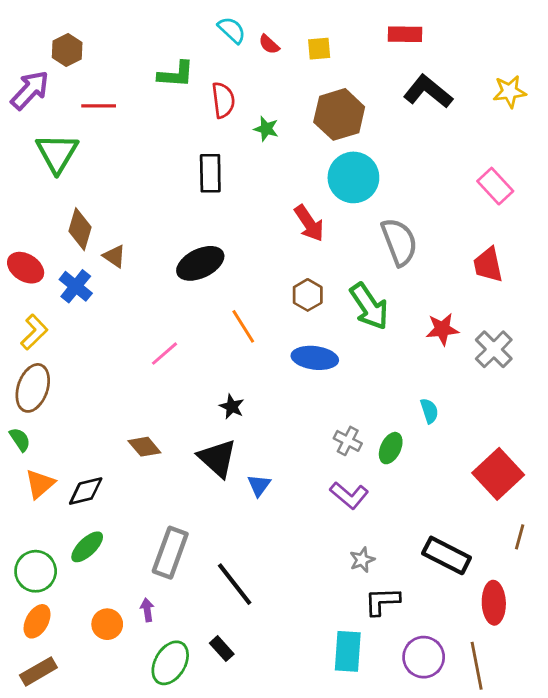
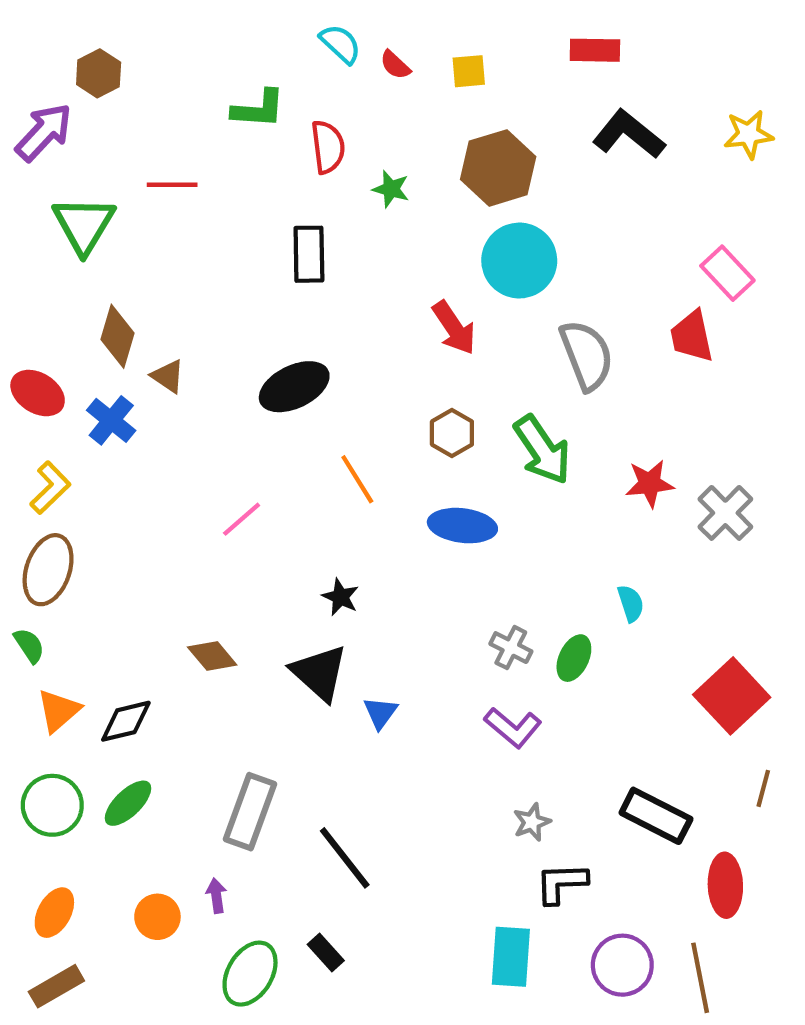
red line: (99, 106) -> (172, 185), moved
red trapezoid: (488, 265) -> (692, 336), moved
green circle: (36, 571) -> (52, 805), moved

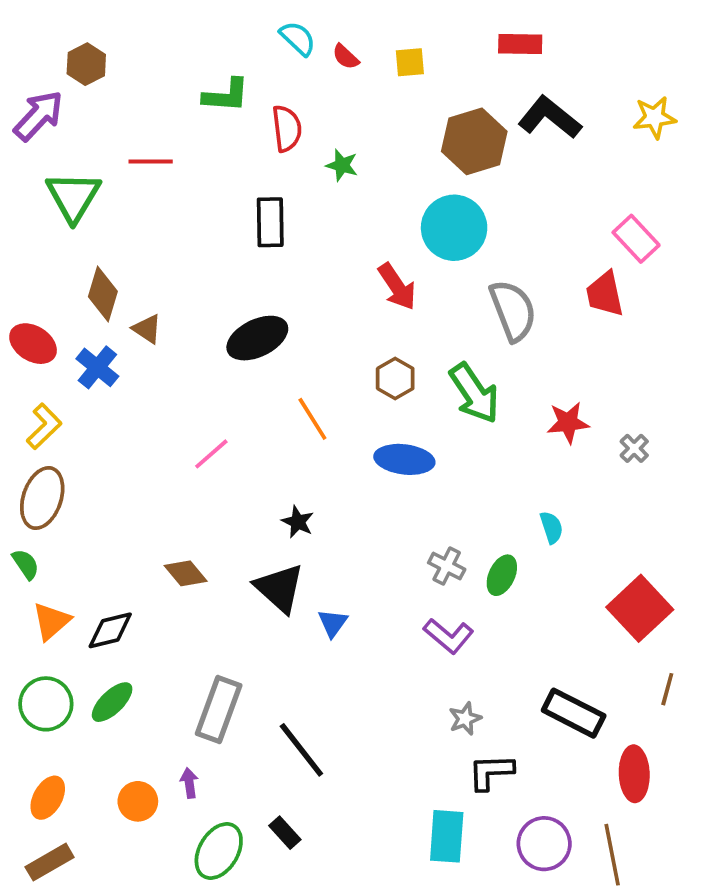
brown hexagon: (498, 168) -> (474, 141), moved
gray cross: (725, 513) -> (634, 448), size x0.6

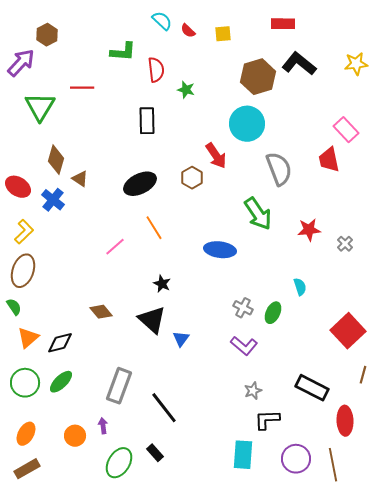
brown hexagon: (395, 379) -> (192, 178), moved
orange line: (312, 419) -> (154, 228), moved

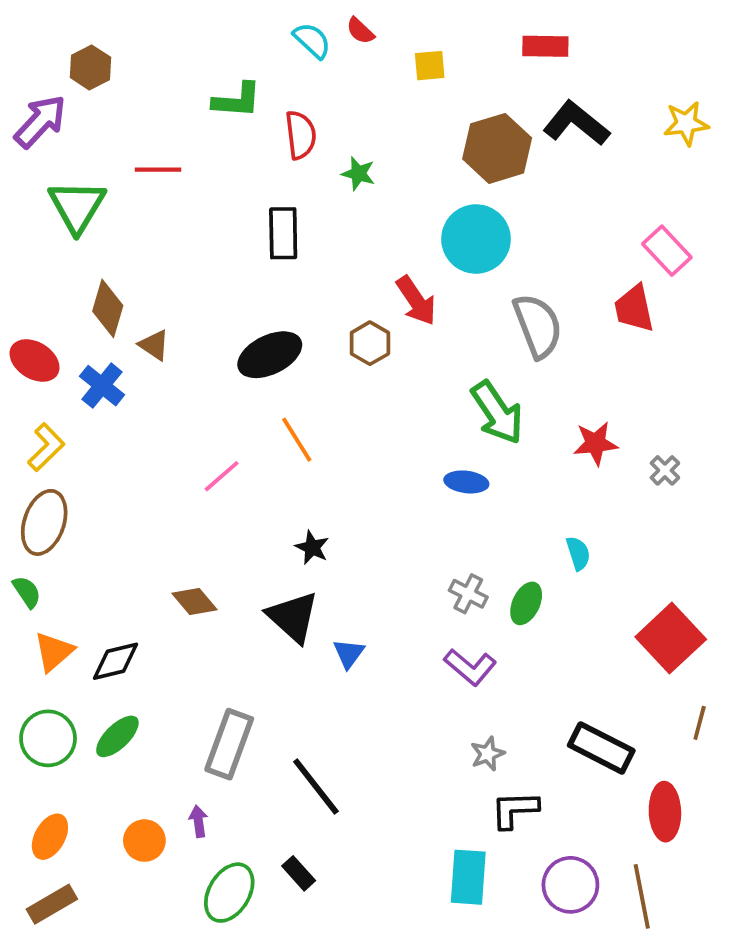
red semicircle: (188, 31) -> (360, 31), moved
blue ellipse: (220, 250) -> (466, 482), moved, size x0.7

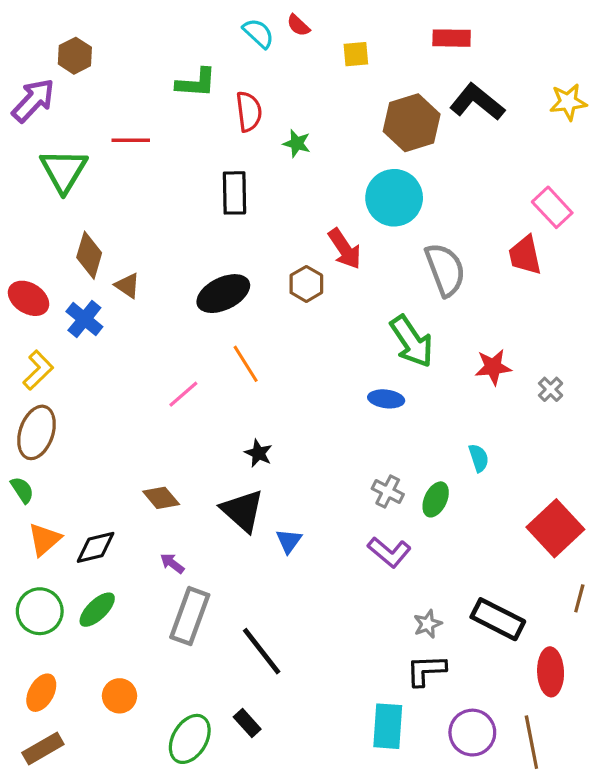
gray star: (488, 754) -> (428, 624), moved
purple arrow: (198, 821) -> (172, 563), moved, turned -45

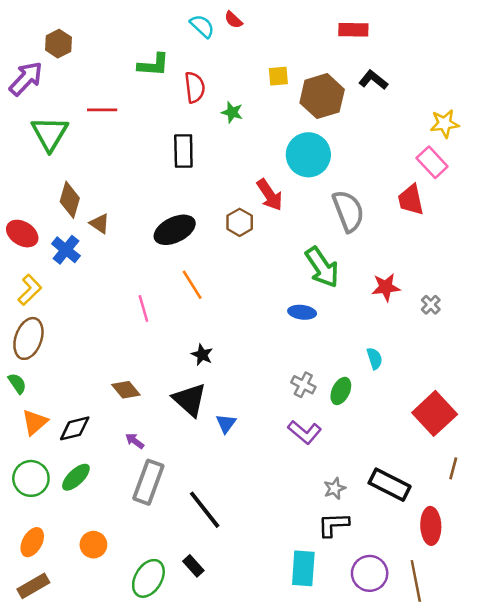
yellow square: (356, 54) -> (278, 76), moved
black L-shape: (477, 102) -> (373, 80), size x0.7
yellow star: (568, 102) -> (445, 124), moved
pink line: (183, 394) -> (143, 308), turned -65

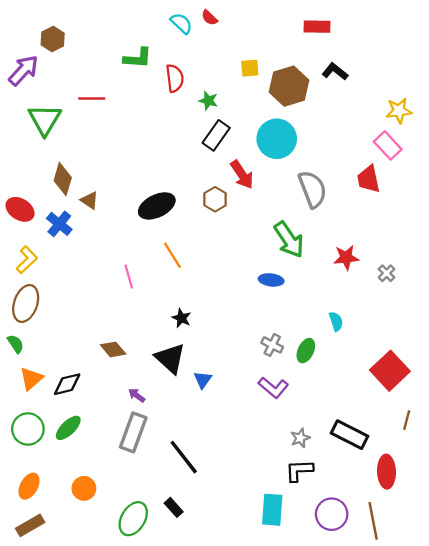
black rectangle: (183, 151) -> (216, 135), moved, turned 36
purple arrow: (135, 441) -> (137, 395), moved

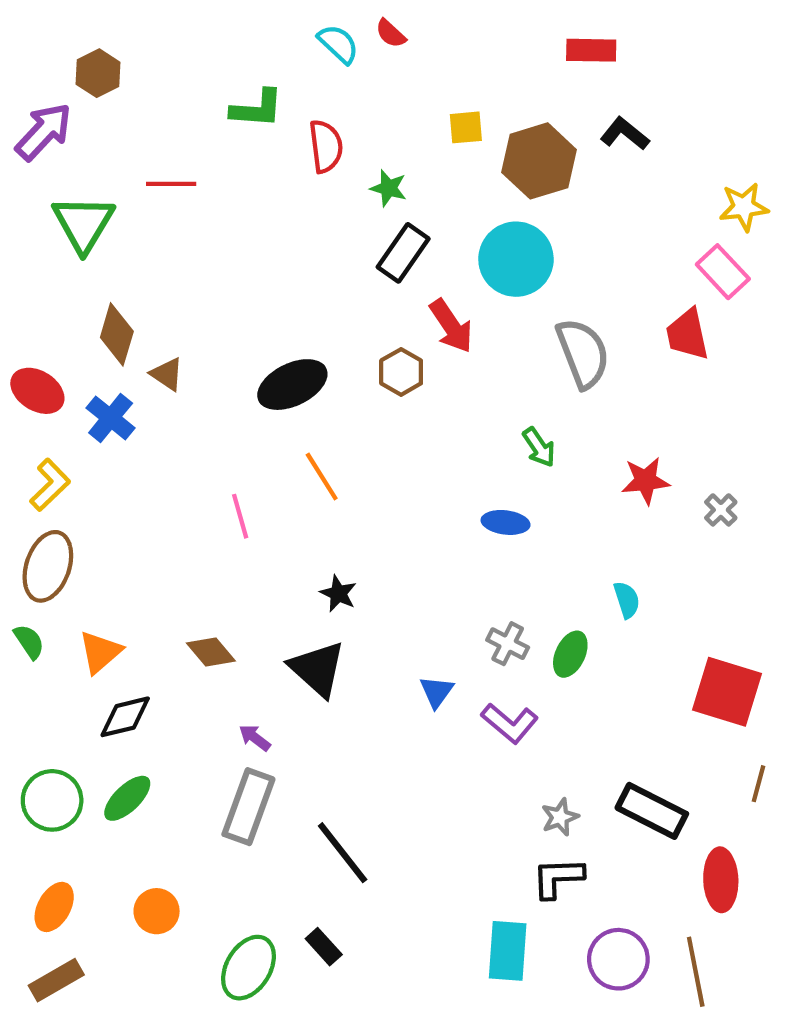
green arrow: (289, 240) -> (539, 447), size x0.6
red square: (390, 371) -> (727, 692), turned -30
orange triangle: (31, 379) -> (100, 652), moved
blue triangle: (203, 380) -> (437, 692), moved

